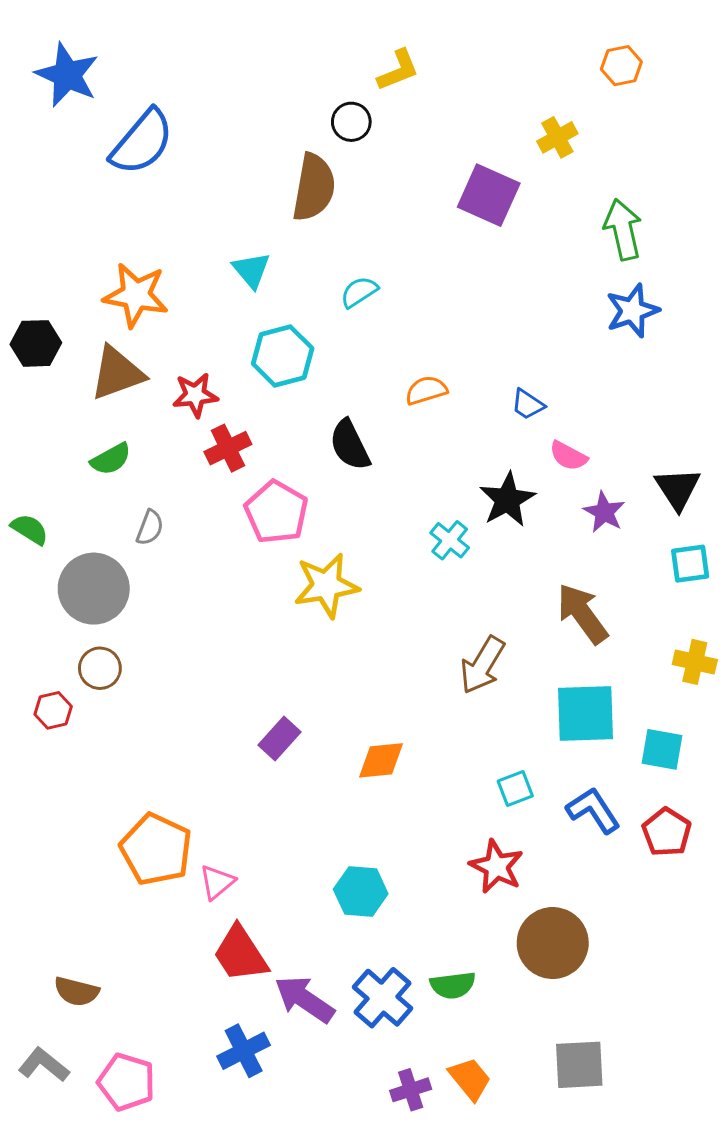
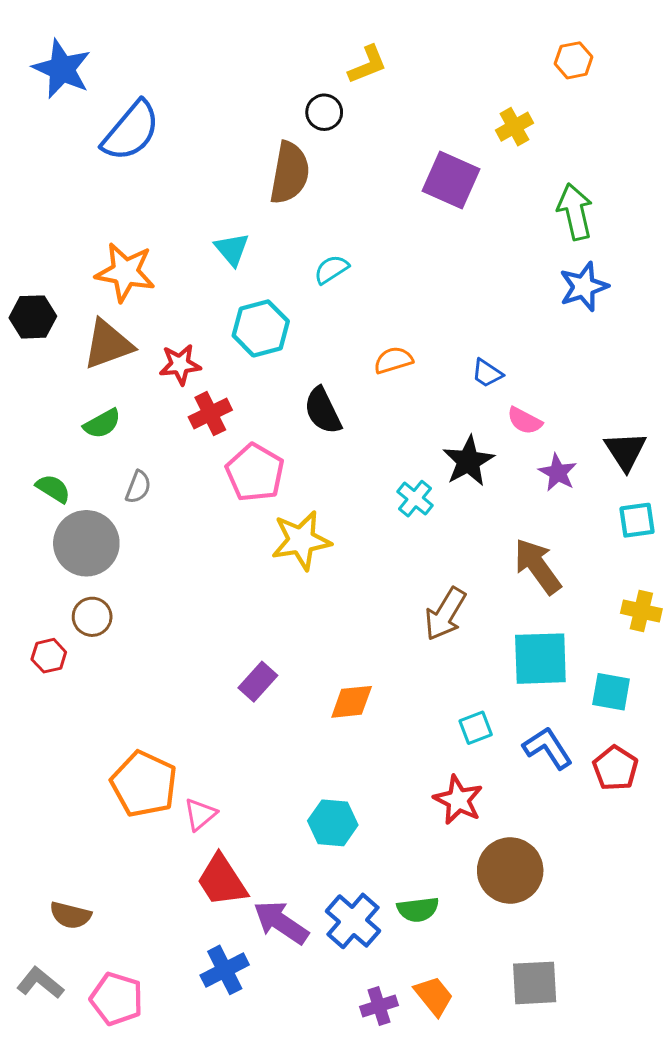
green semicircle: (30, 529) -> (53, 488), moved

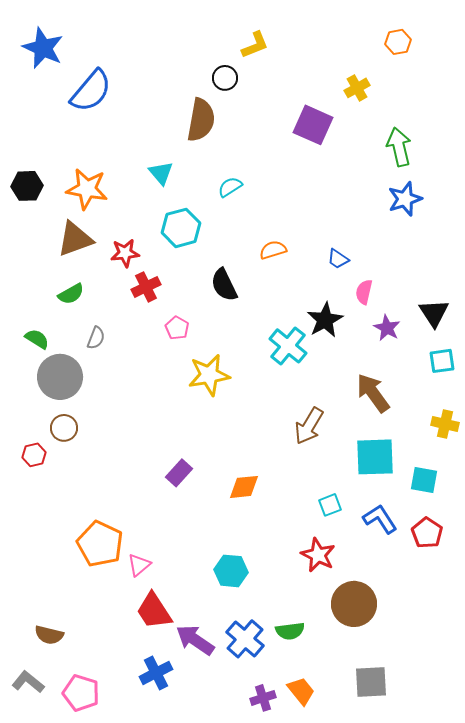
black hexagon: (33, 317) -> (27, 186), moved
pink semicircle: (525, 421) -> (364, 292), turned 75
pink pentagon: (255, 473) -> (177, 328), size x0.6
cyan cross: (415, 499) -> (288, 346), size x1.5

